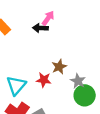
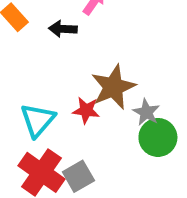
black arrow: (40, 28) -> (63, 29), moved
brown star: (59, 67) -> (113, 87), size x1.6

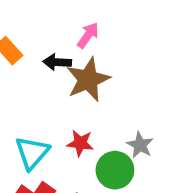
brown star: (113, 87) -> (88, 80), moved
green circle: (158, 137) -> (115, 170), moved

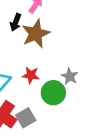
black arrow: (57, 62) -> (16, 22), turned -72

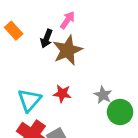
green circle: (53, 93) -> (120, 112), moved

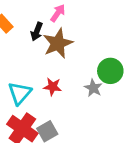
green circle: (120, 112) -> (110, 71), moved

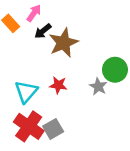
pink arrow: (58, 13) -> (34, 13), moved
black arrow: (37, 31) -> (43, 31), turned 30

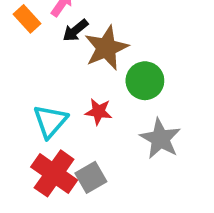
green circle: (115, 70) -> (145, 81), moved
gray star: (98, 86) -> (160, 139), moved, size x1.5

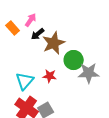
gray star: (160, 139) -> (89, 73), moved, turned -30

